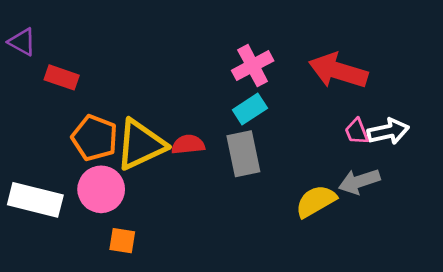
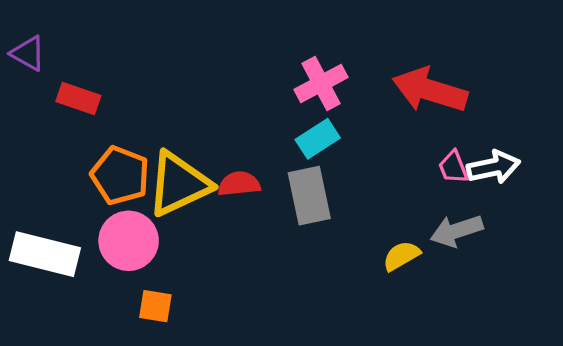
yellow semicircle: (316, 201) -> (401, 256), size x0.7

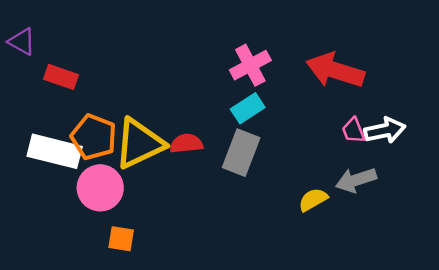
gray rectangle: (309, 196) -> (241, 153), turned 33
white rectangle: (45, 254) -> (55, 151), moved

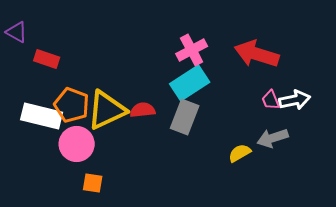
cyan rectangle: (248, 108) -> (190, 83), size x1.5

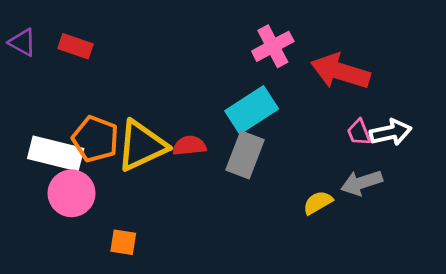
pink cross: (192, 50) -> (273, 46), moved
red rectangle: (47, 59) -> (75, 46), moved
pink circle: (77, 144) -> (72, 193), moved

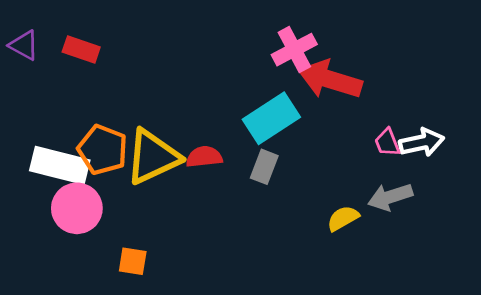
red arrow: (340, 71) -> (330, 80), moved
gray rectangle: (245, 155) -> (264, 167), size x0.7

